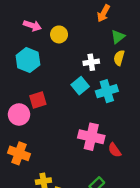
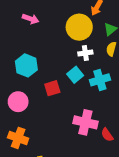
yellow circle: (59, 34) -> (79, 27), moved, size x1.6
cyan hexagon: (28, 60) -> (26, 65), moved
red square: (38, 100) -> (52, 88), moved

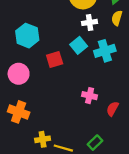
pink cross: (85, 122) -> (90, 96), size x0.6
red semicircle: (107, 135) -> (112, 109), turned 64

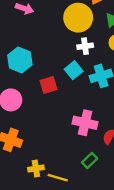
pink cross: (90, 96) -> (85, 123), size x1.5
green rectangle: (95, 143) -> (90, 160), moved

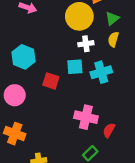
cyan square: (74, 70) -> (75, 67), turned 35
red square: (48, 85) -> (51, 81), turned 35

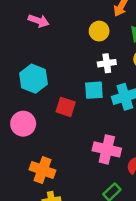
yellow circle: (79, 16) -> (99, 31), size x0.6
orange cross: (15, 134) -> (42, 170), moved

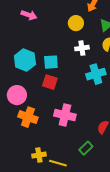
cyan square: (94, 90) -> (51, 62), moved
pink cross: (107, 149) -> (65, 115), moved
orange cross: (42, 170) -> (28, 117), moved

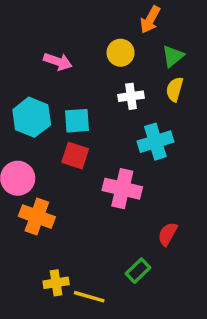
pink arrow: (29, 15) -> (58, 61), moved
pink cross: (65, 115) -> (122, 189), moved

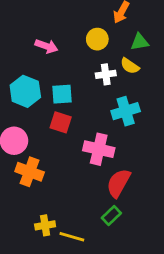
green triangle: (173, 56) -> (140, 42), turned 30
yellow semicircle: (175, 89) -> (130, 66), moved, turned -72
red semicircle: (168, 234) -> (118, 183), moved, size x1.5

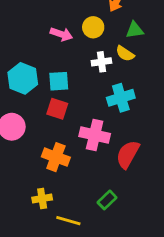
pink arrow: (46, 46) -> (61, 34), moved
orange cross: (30, 172) -> (56, 157), moved
red semicircle: (118, 183) -> (128, 154), moved
yellow cross: (45, 225) -> (42, 199), moved

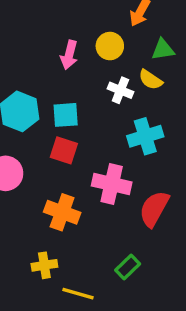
pink arrow: (61, 34) -> (69, 55), turned 85
white cross: (101, 62) -> (120, 90), turned 30

